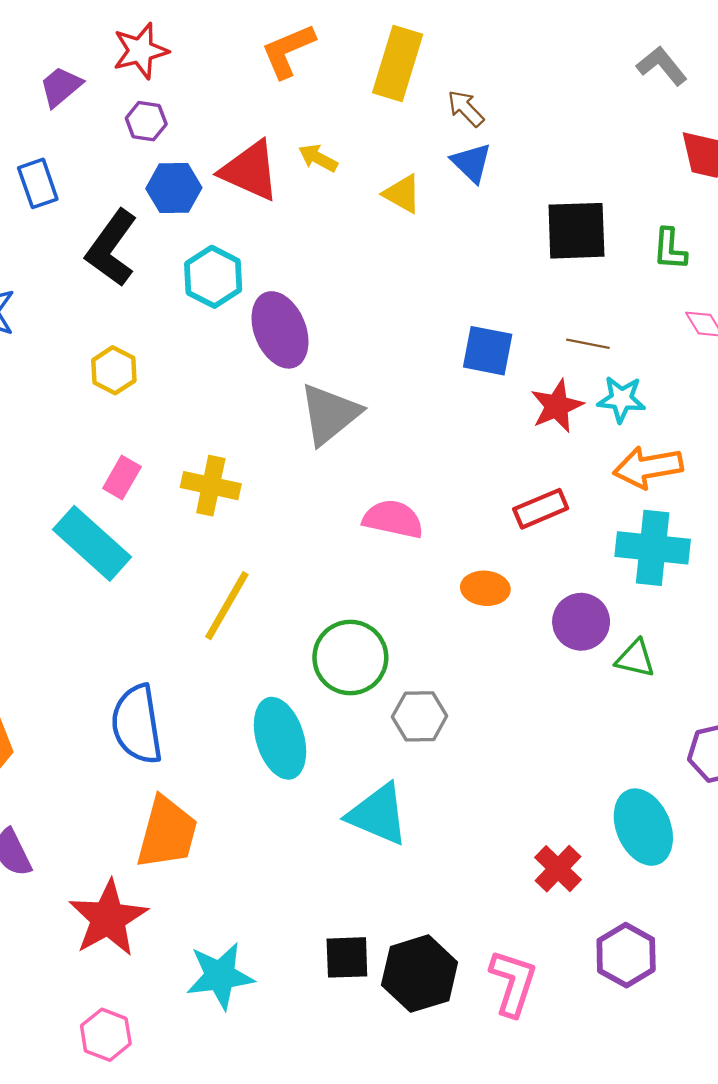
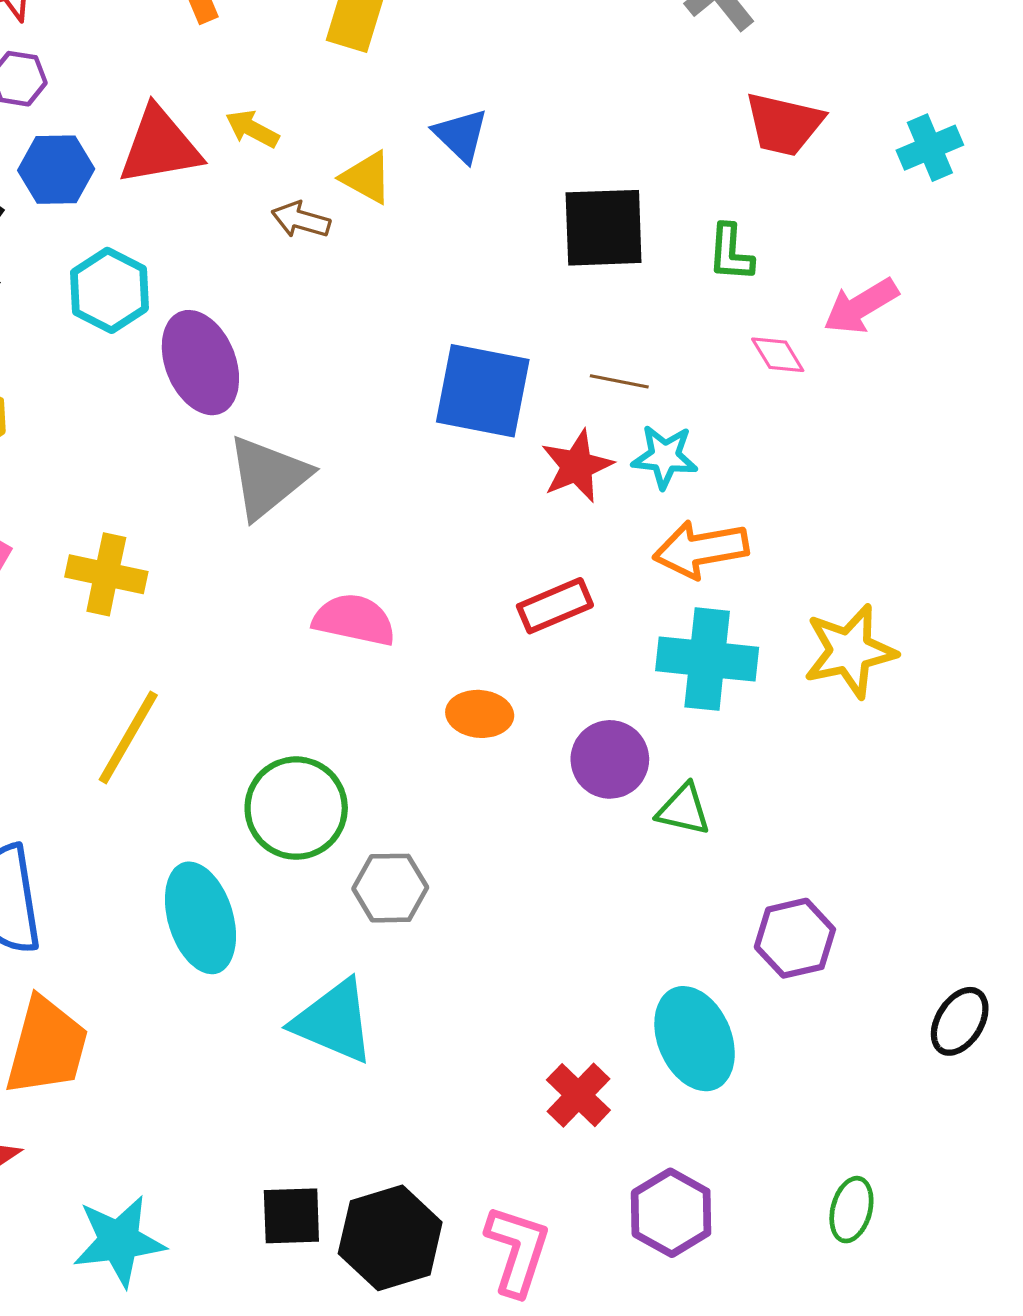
brown arrow: (466, 108) -> (301, 220), moved, turned -30
red triangle: (250, 171) -> (160, 146), turned -34
blue square: (488, 351) -> (483, 391), size x1.4

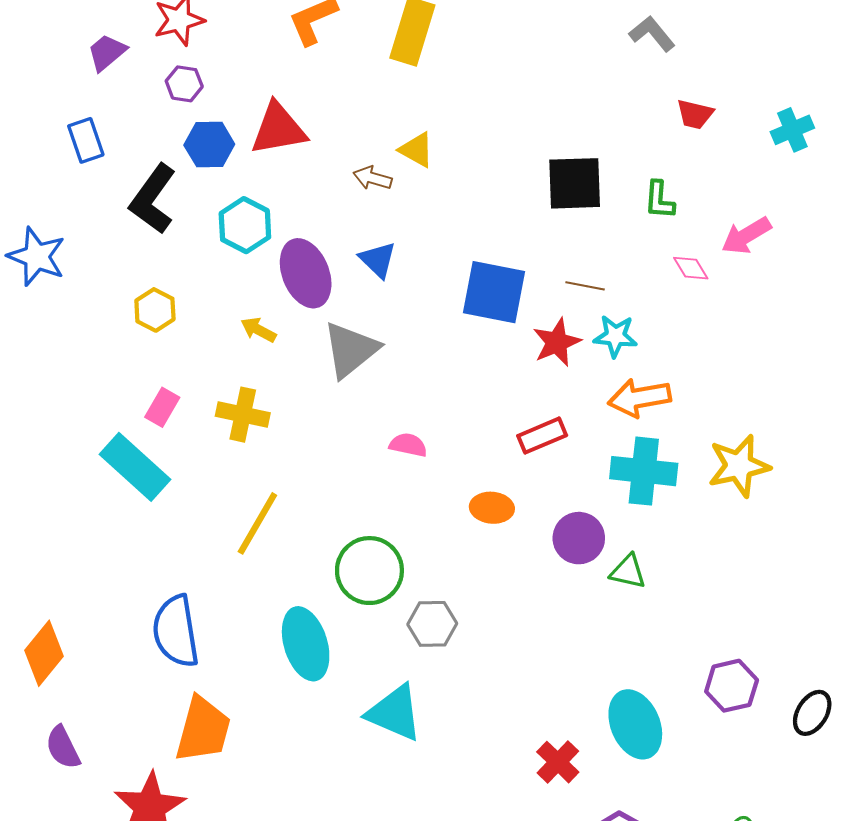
red trapezoid: (784, 124) -> (695, 114), size x0.7
yellow arrow: (252, 129) -> (259, 330), moved
blue triangle: (461, 135) -> (378, 260), moved
pink semicircle: (354, 620) -> (408, 445), size x0.7
purple hexagon: (795, 938) -> (732, 686), moved

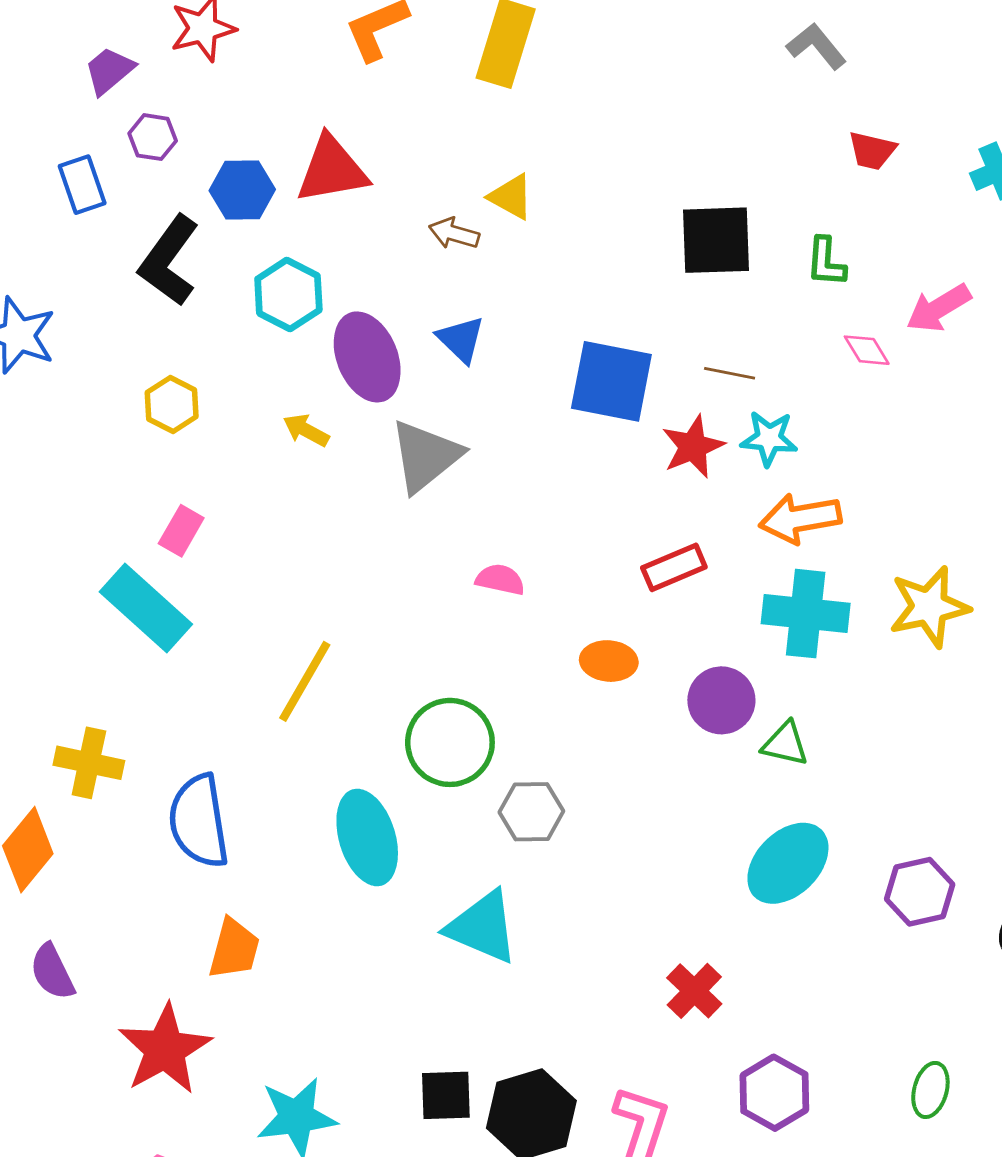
purple hexagon: (184, 84) -> (153, 137), moved
yellow cross: (243, 415) -> (89, 763), moved
cyan ellipse: (635, 724) -> (788, 863), moved, turned 68
orange trapezoid: (203, 730) -> (234, 949), size x0.7

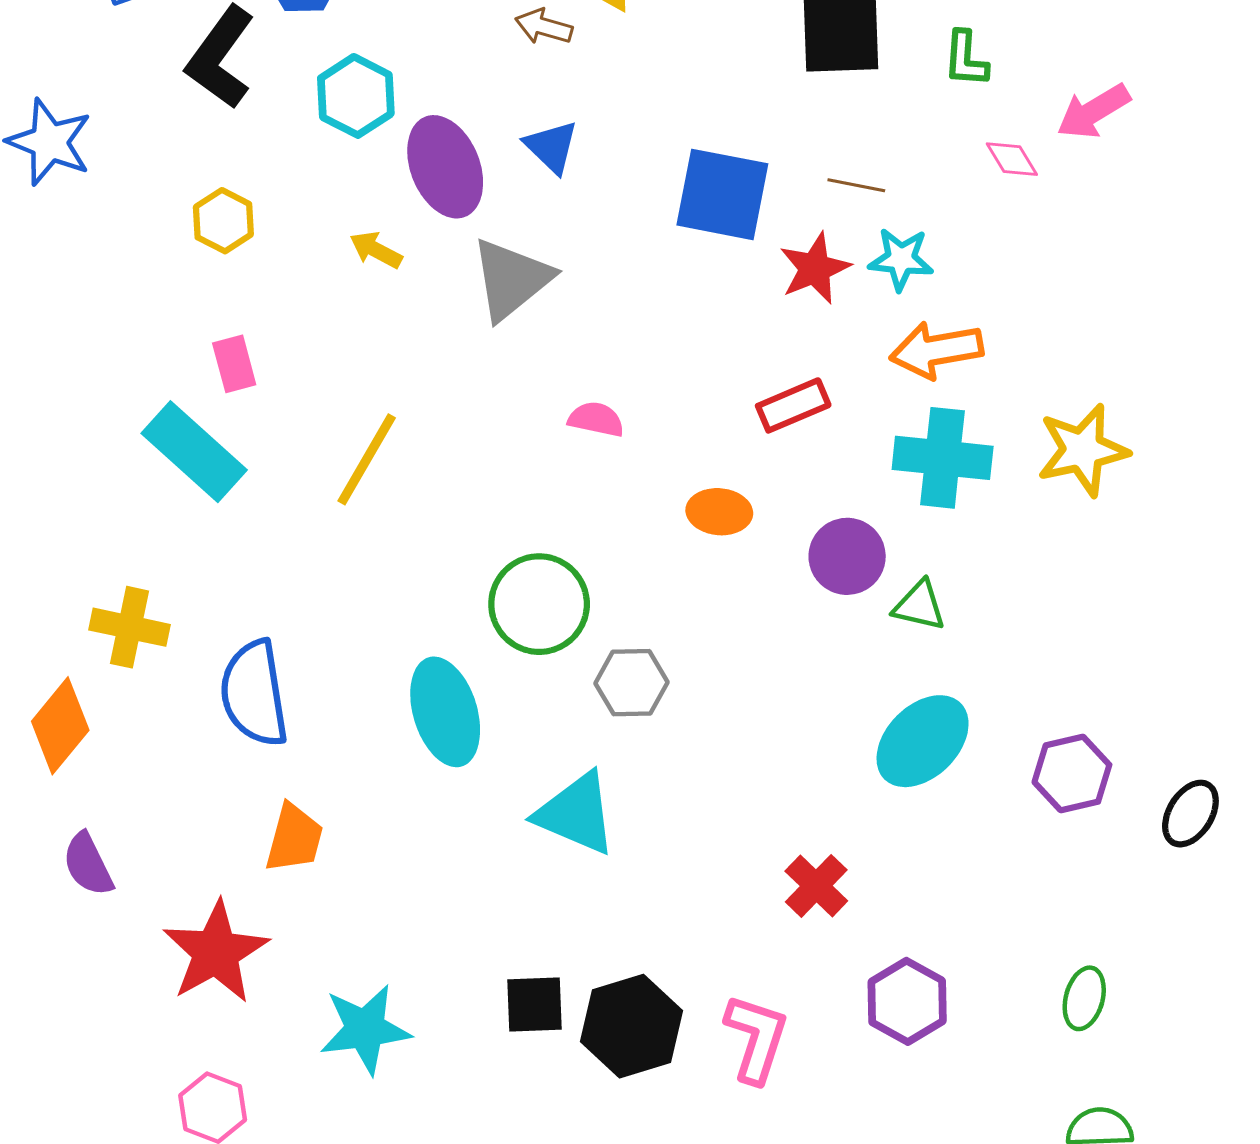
pink rectangle: (181, 531) -> (234, 364), turned -45
yellow line: (305, 681) -> (367, 459), moved

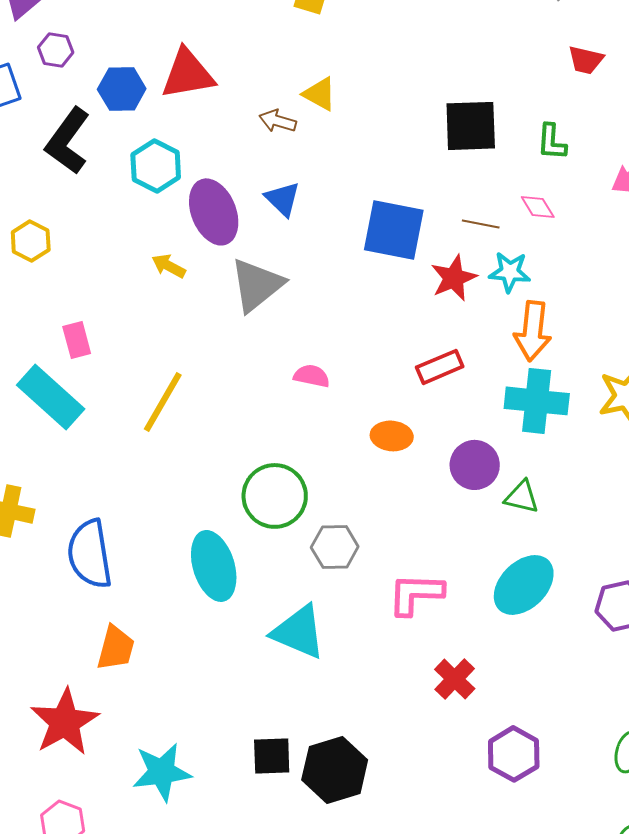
pink diamond: (1012, 159) -> (538, 207), moved
yellow hexagon: (223, 221) -> (31, 241), moved
orange arrow: (936, 350) -> (533, 331), turned -74
pink L-shape: (756, 1038) -> (416, 594), moved, turned -106

